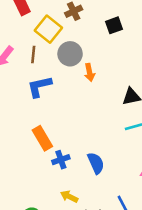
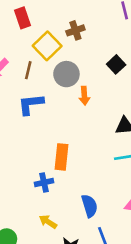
black square: (114, 25) -> (116, 64), moved, turned -30
orange rectangle: (42, 138) -> (61, 157), moved, turned 30
blue semicircle: (96, 163) -> (89, 206), moved

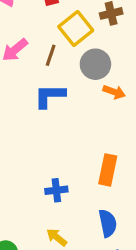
orange arrow: (84, 96) -> (114, 92), turned -72
orange rectangle: (61, 157) -> (108, 170), moved

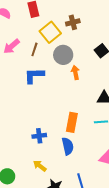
orange arrow: (114, 92) -> (75, 72), turned -120
blue semicircle: (108, 223) -> (68, 146), moved

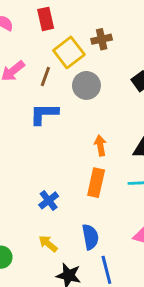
orange arrow: (75, 72) -> (100, 146), moved
blue cross: (39, 136) -> (49, 200), turned -32
blue semicircle: (68, 146) -> (90, 237), moved

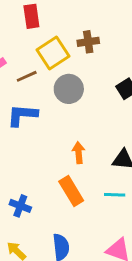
brown line: (45, 76) -> (27, 76), turned 42
orange rectangle: (96, 183) -> (71, 191), turned -48
blue cross: (49, 200) -> (20, 206), turned -36

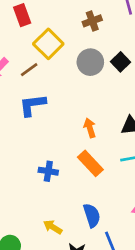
brown cross: (88, 42) -> (92, 21), moved
gray circle: (69, 89) -> (90, 62), moved
blue cross: (20, 206) -> (48, 171), moved

